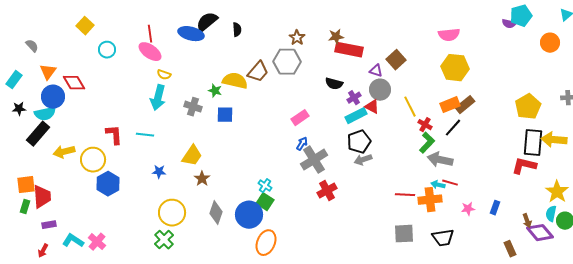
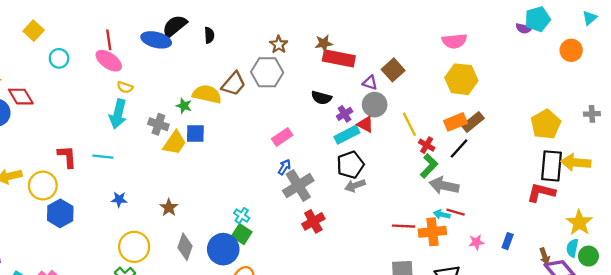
yellow trapezoid: (192, 156) -> (175, 143), moved

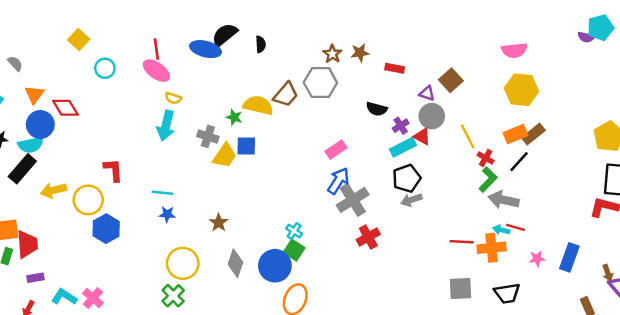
brown star: (324, 43) -> (360, 53), moved
red rectangle: (339, 58) -> (395, 68), size x0.6
cyan line: (103, 157) -> (162, 193), moved
blue arrow: (284, 167) -> (338, 181), size x1.6
blue rectangle: (508, 241) -> (569, 257), size x1.6

